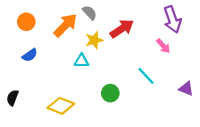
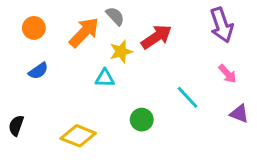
pink arrow: (163, 46) -> (227, 74), moved

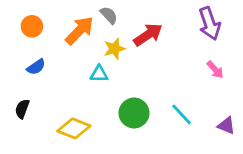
cyan line: (188, 97) -> (182, 114), moved
purple triangle: (239, 114) -> (226, 126), moved
green circle: (142, 120) -> (134, 113), size x1.4
black semicircle: (16, 125) -> (22, 109), moved

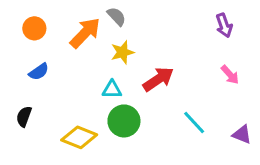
purple arrow: (210, 24) -> (224, 25), size x0.7
red arrow: (148, 35) -> (158, 79), moved
cyan triangle: (99, 74) -> (112, 90), moved
green circle: (134, 113) -> (124, 121), moved

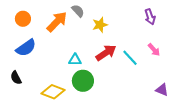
yellow star: (122, 52) -> (100, 25), moved
blue semicircle: (39, 72) -> (26, 48), size x1.5
black semicircle: (24, 116) -> (16, 78), turned -48
cyan line: (194, 122) -> (130, 58), moved

